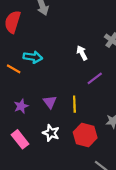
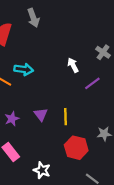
purple line: (95, 78) -> (92, 83), moved
white star: (51, 133) -> (42, 170), moved

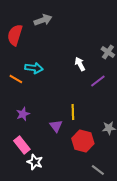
gray arrow: (33, 18) -> (43, 20), turned -90
purple triangle: (41, 114) -> (56, 126), moved
white star: (42, 170) -> (35, 162), moved

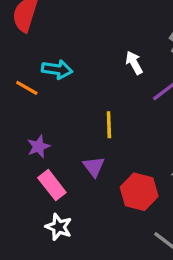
yellow line: (73, 112) -> (109, 125), moved
pink rectangle: (22, 145) -> (52, 185), moved

